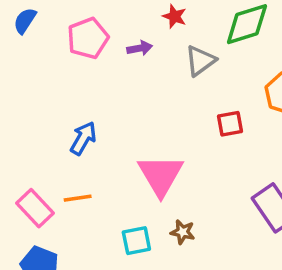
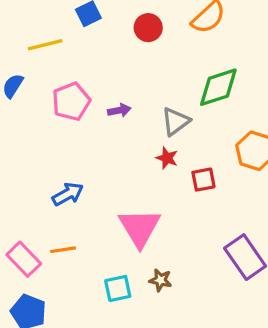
red star: (175, 16) -> (167, 158), moved
blue arrow: (83, 138) -> (68, 194), turned 32

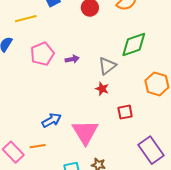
red square: (203, 180) -> (125, 112), moved
blue arrow: (68, 194) -> (52, 120), moved

